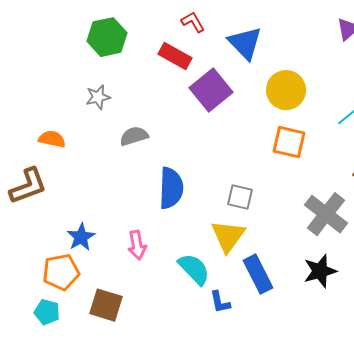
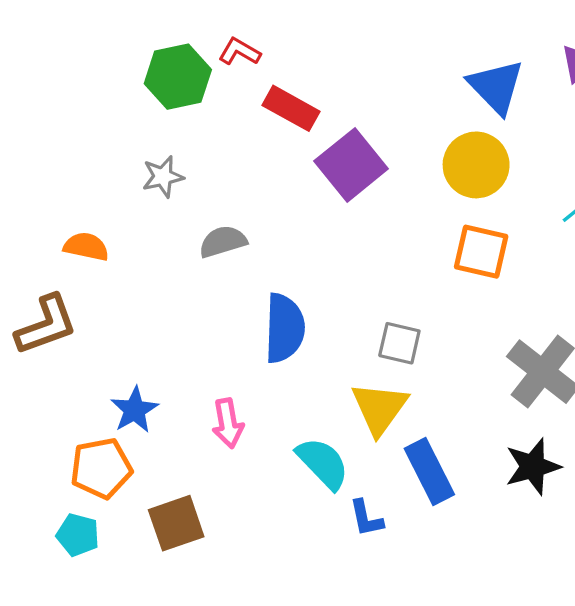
red L-shape: (193, 22) -> (239, 52), moved, turned -30
blue triangle: (245, 43) -> (496, 87), moved
brown square: (106, 305) -> (176, 523), turned -36

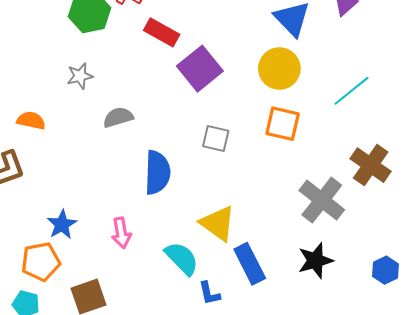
gray square: (399, 343) -> (216, 139), moved
yellow triangle: (379, 408) -> (218, 223), turned -30

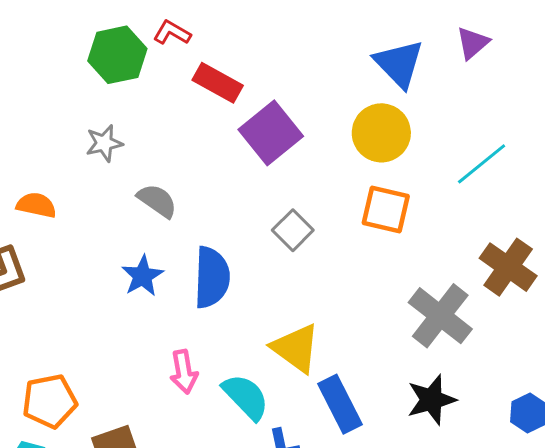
gray semicircle: (118, 117) -> (157, 201), turned 52
gray square: (216, 139) -> (293, 230), turned 32
blue star: (62, 224) -> (142, 276), moved
pink arrow: (121, 233) -> (184, 372), moved

